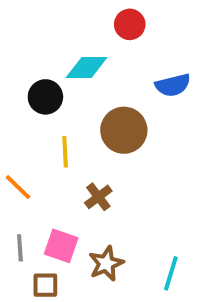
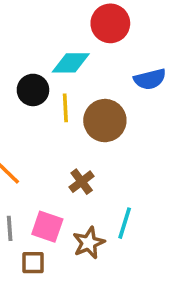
red circle: (130, 24) -> (110, 23), size x1.4
yellow line: (65, 152) -> (65, 108), moved
cyan line: (171, 273) -> (125, 223), moved

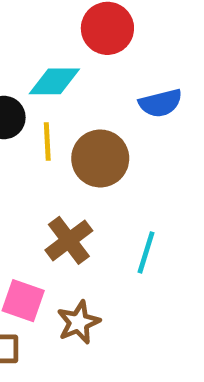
brown cross: (82, 182) -> (69, 240), size x1.4
cyan line: (125, 223) -> (146, 252), moved

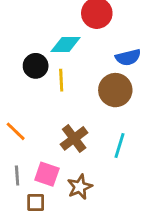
brown circle: (100, 158) -> (115, 90), moved

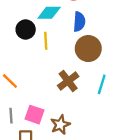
blue semicircle: (128, 57) -> (79, 22), moved, turned -72
brown cross: (74, 138) -> (68, 81), moved
cyan line: (120, 146) -> (102, 84), moved

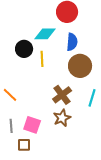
brown star: (60, 125) -> (62, 118), moved

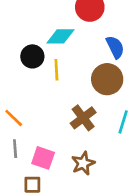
blue semicircle: (72, 42) -> (115, 47), moved, turned -30
brown star: (62, 118) -> (83, 163), moved
gray line: (11, 126) -> (15, 149), moved

